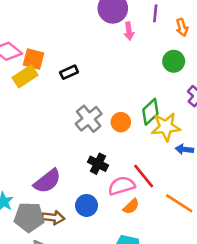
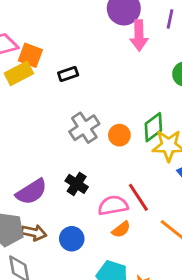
pink arrow: (129, 31) -> (139, 35), size x1.5
black cross: (98, 164) -> (77, 184), moved
blue circle: (87, 205) -> (72, 239), moved

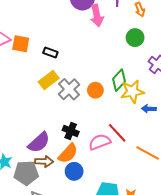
yellow rectangle: (19, 73) -> (49, 80), moved
black rectangle: (68, 74) -> (50, 52), turned 48
orange semicircle: (121, 229) -> (68, 153), moved, size x1.5
brown arrow: (34, 233) -> (44, 162), moved

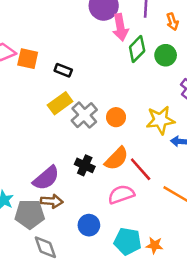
green diamond: (119, 80) -> (137, 49), moved
pink semicircle: (100, 142) -> (121, 194), moved
orange semicircle: (68, 153) -> (117, 159), moved
blue circle: (74, 171) -> (89, 225), moved

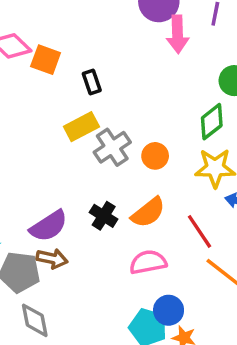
green diamond: (137, 49) -> (212, 122), moved
black rectangle: (63, 70) -> (92, 82), turned 42
red line: (141, 169) -> (200, 231), moved
blue circle: (89, 225) -> (169, 310), moved

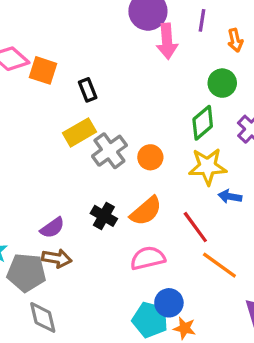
purple semicircle: (49, 226) -> (52, 228), size x0.7

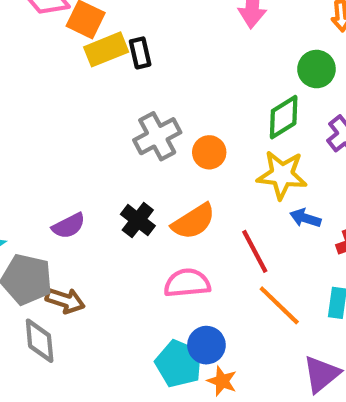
yellow rectangle: (80, 132) -> (106, 49), moved
brown arrow: (57, 258) -> (65, 300), moved

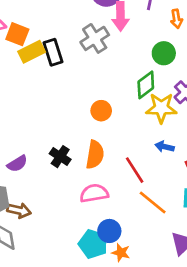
black rectangle: (140, 53) -> (53, 52), size x1.4
gray cross: (157, 136) -> (95, 38), moved
yellow star: (282, 175) -> (161, 108), moved
orange semicircle: (193, 221) -> (95, 155), turned -44

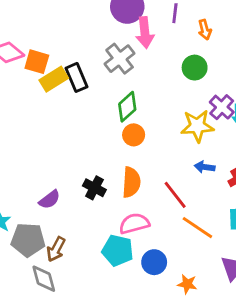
green diamond: (146, 85) -> (127, 107), moved
brown arrow: (19, 210) -> (56, 249), turned 110
cyan pentagon: (93, 244) -> (118, 250), moved
orange star: (121, 253) -> (187, 284), moved

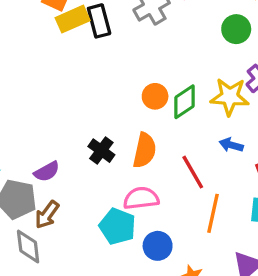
green diamond: (127, 107) -> (185, 102), moved
purple semicircle: (50, 200) -> (47, 172), moved
orange line: (197, 228) -> (213, 213), turned 60

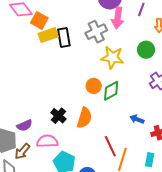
yellow star: (230, 97) -> (112, 57), moved
red line: (193, 172) -> (110, 146), moved
pink semicircle: (141, 198) -> (47, 141), moved

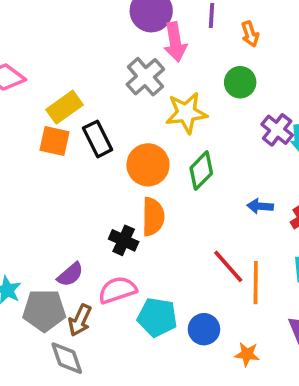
orange square: (39, 20) -> (54, 141), moved
black rectangle: (64, 38) -> (98, 139), moved
orange circle: (94, 86) -> (148, 165), moved, size x1.5
orange semicircle: (84, 118) -> (153, 217), moved

